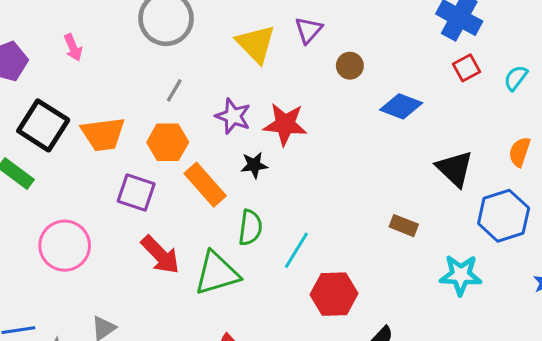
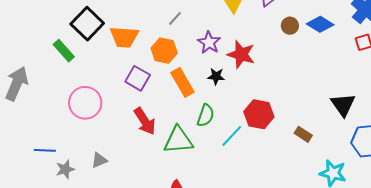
blue diamond: (401, 106) -> (320, 24), moved
red hexagon: (334, 294) -> (259, 114), moved

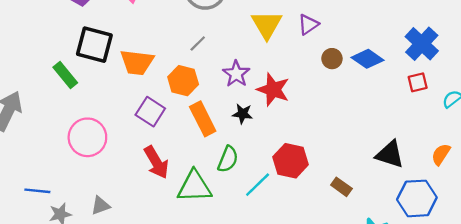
black square: (87, 24) -> (94, 45), turned -32
black triangle: (343, 105) -> (390, 154), turned -40

